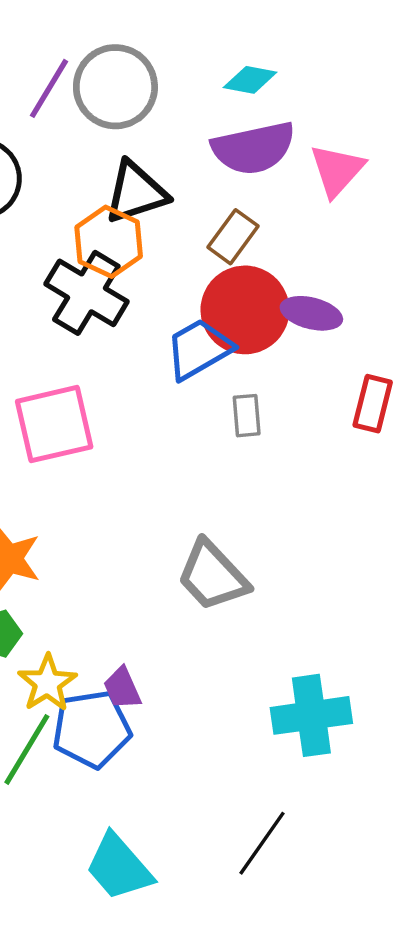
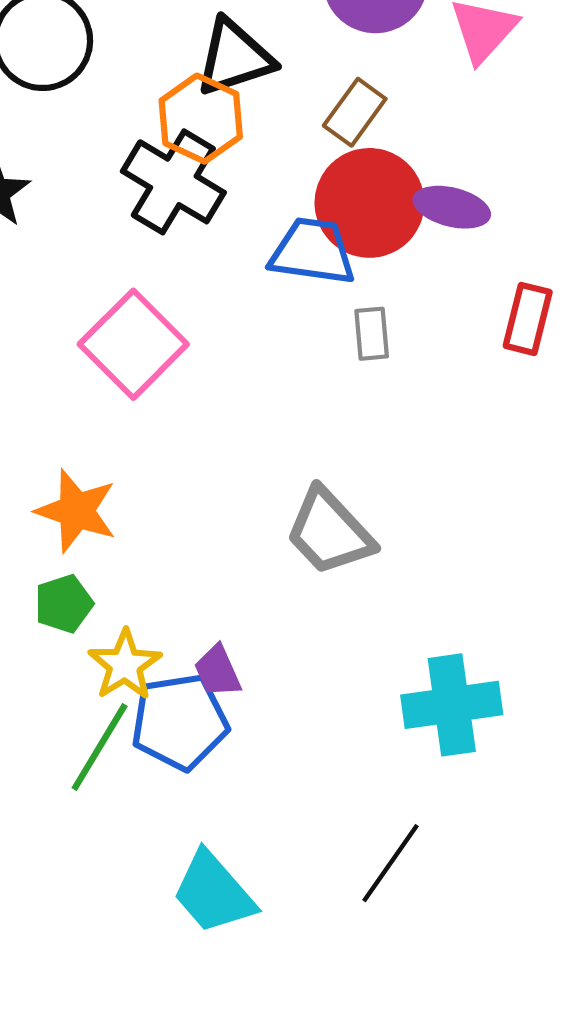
blue trapezoid: (199, 349) -> (313, 251), turned 38
pink square: (54, 424) -> (133, 344), turned -32

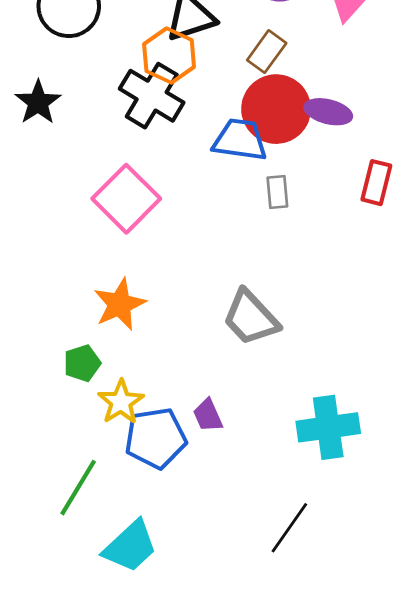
orange star: (76, 511) -> (120, 304), moved, turned 30
purple trapezoid: (218, 671) -> (208, 415), moved
green line: (100, 747) -> (78, 488), moved
cyan trapezoid: (213, 893) -> (130, 546), moved, turned -92

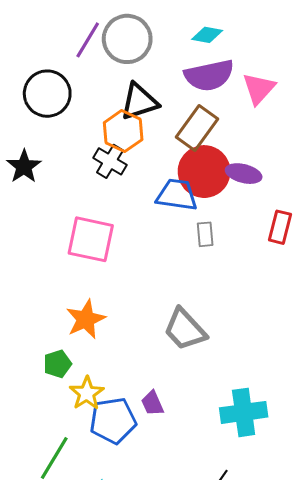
brown rectangle: (267, 52) -> (197, 128), size x1.4
black cross: (152, 96) -> (110, 161), size x0.7
pink square: (126, 199) -> (91, 239), turned -33

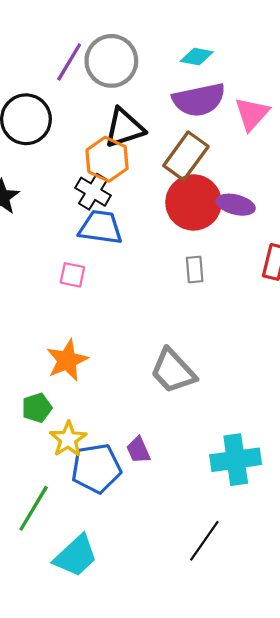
blue trapezoid: (177, 195) -> (101, 227), moved
pink square: (91, 239) -> (72, 275), size x0.5

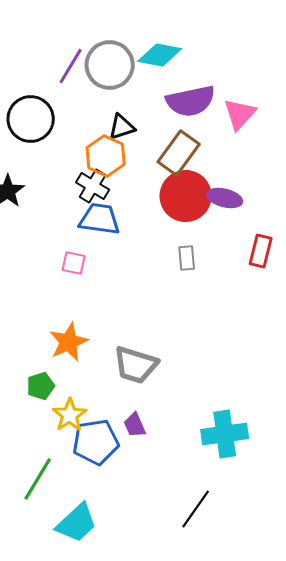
cyan diamond: (197, 57) -> (160, 55), moved, size x1.4
black triangle: (124, 128) -> (122, 127), size x0.7
gray trapezoid: (173, 371) -> (136, 365), moved, turned -30

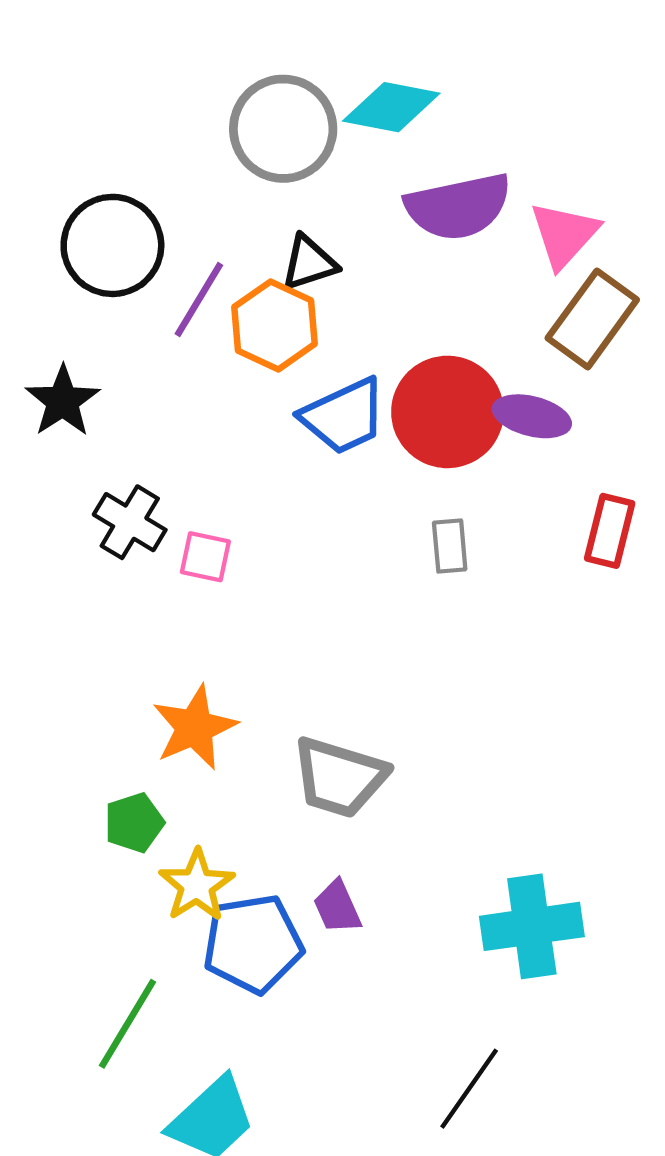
purple line: (71, 66) -> (199, 300), moved
brown rectangle: (179, 153) -> (592, 319), moved
black cross: (93, 186) -> (130, 522), moved
blue trapezoid: (100, 219) -> (344, 416), moved, turned 147

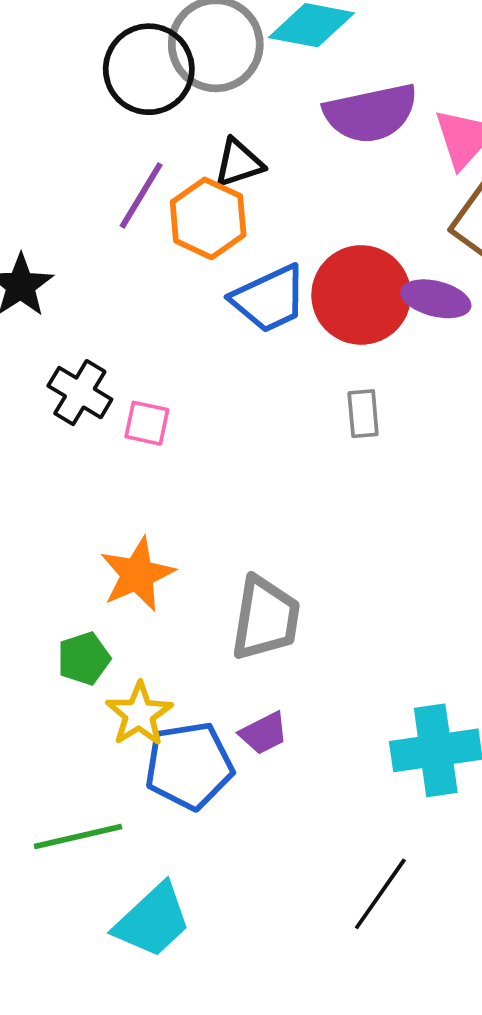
black circle: (112, 245) -> (149, 69), moved
gray trapezoid: (339, 777) -> (266, 618), turned -98
purple trapezoid: (337, 907) -> (264, 733), turned -93
green line: (128, 1024) -> (78, 836), turned 46

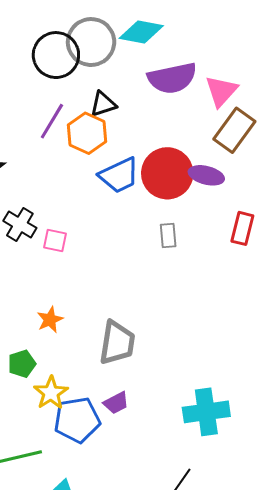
orange star: (137, 574) -> (50, 320), size x0.7

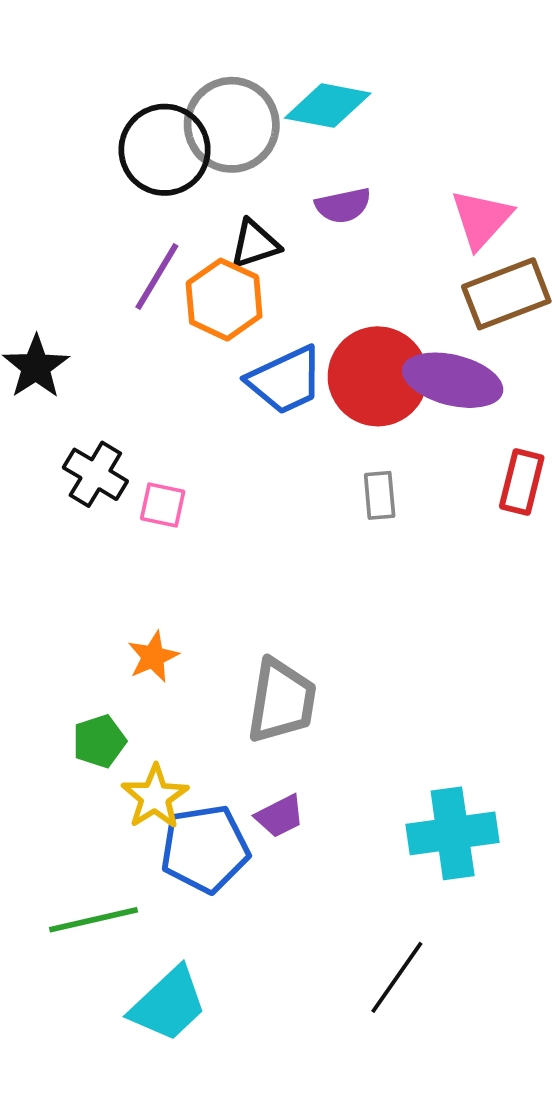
purple semicircle: (172, 78) -> (343, 205), moved, size x0.6
brown rectangle: (234, 130) -> (506, 294), turned 33
purple ellipse: (206, 175) -> (453, 380), size x1.4

